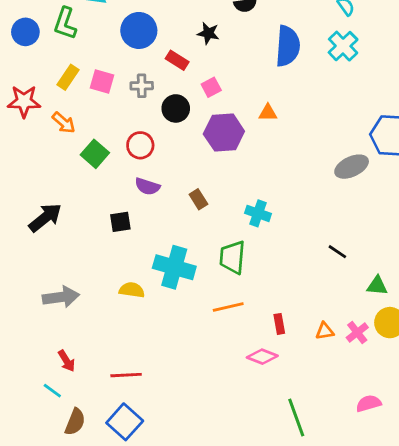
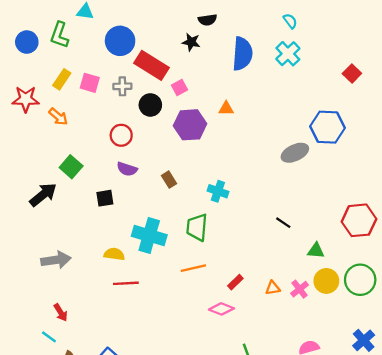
black star: (208, 33) -> (191, 42), moved
red rectangle: (177, 60) -> (152, 65), size x1.8
green square: (95, 154) -> (71, 167), moved
red rectangle: (279, 324) -> (235, 282), turned 56
red line: (126, 375) -> (126, 283), moved

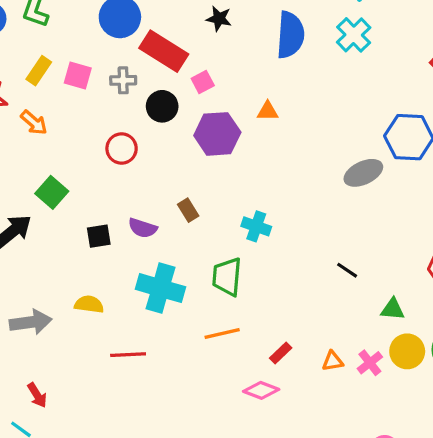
purple semicircle: (127, 169) -> (143, 228), moved
yellow semicircle: (114, 254) -> (89, 304), moved

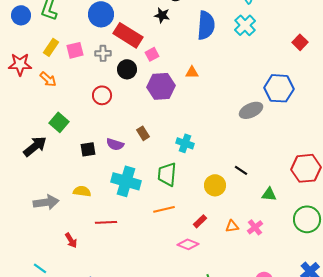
pink square: (78, 75) -> (75, 50), turned -30
yellow circle: (407, 351) -> (215, 185), moved
red arrow: (37, 395) -> (71, 240), moved

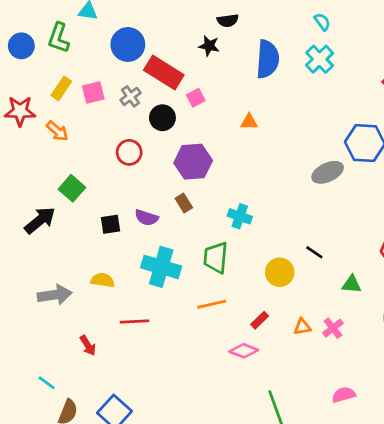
gray cross: (103, 53) -> (131, 96), turned -35
purple hexagon: (161, 86) -> (193, 162), moved

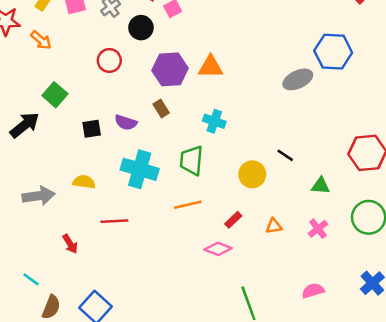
orange triangle: (249, 122) -> (211, 67), moved, size x1.5
pink cross: (333, 328) -> (318, 229), moved

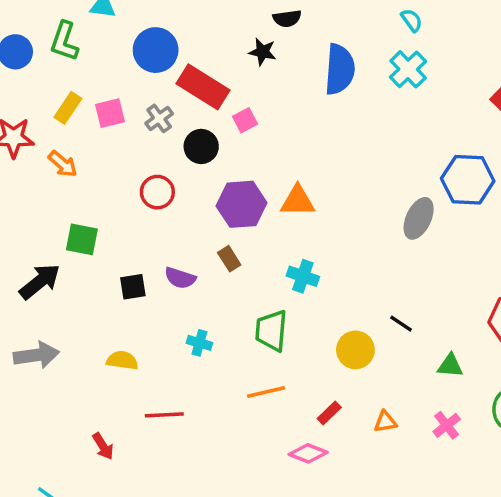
gray ellipse: (298, 79) -> (419, 218), turned -40
green square: (55, 95) -> (82, 239), turned -30
cyan cross: (140, 169) -> (199, 343), size x0.5
gray arrow: (39, 196) -> (36, 355), moved

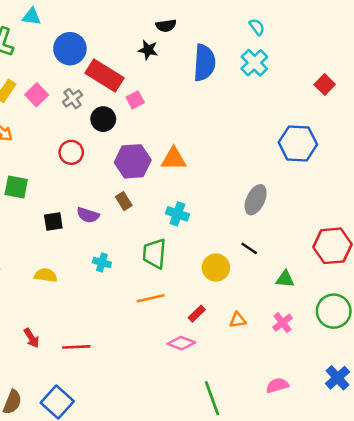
pink square: (110, 113) -> (37, 95), turned -30
gray ellipse: (419, 218) -> (256, 200), moved
red line: (164, 415) -> (76, 347), moved

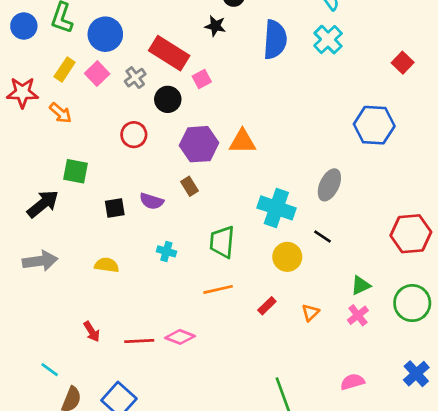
blue circle: (70, 49) -> (105, 34), moved
cyan cross: (177, 214) -> (276, 208), moved, size x1.5
green triangle: (285, 279) -> (361, 285), moved, turned -30
orange triangle: (238, 320) -> (310, 313), turned -36
pink diamond: (181, 343) -> (180, 337), moved

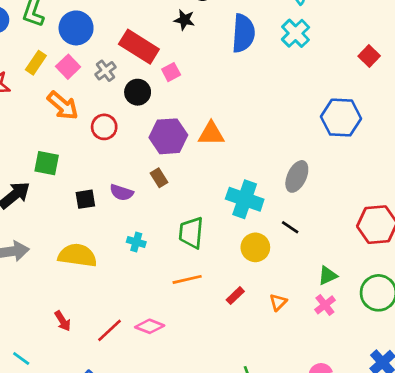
orange arrow: (60, 113) -> (63, 106), moved, size x1.4
yellow semicircle: (107, 265) -> (77, 255), size x1.6
red line: (139, 341) -> (110, 330), turned -40

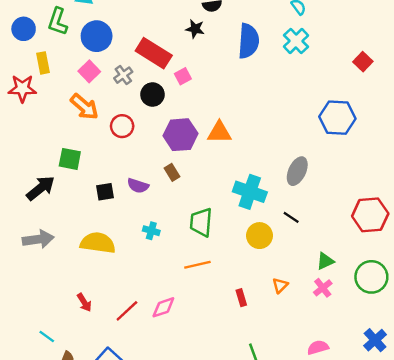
yellow rectangle: (36, 63) -> (43, 63), moved, turned -45
red rectangle: (235, 296) -> (241, 298), moved, turned -63
pink diamond: (150, 326) -> (163, 307), turned -40

